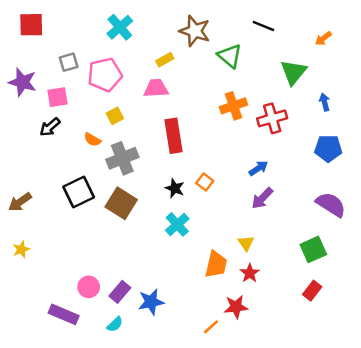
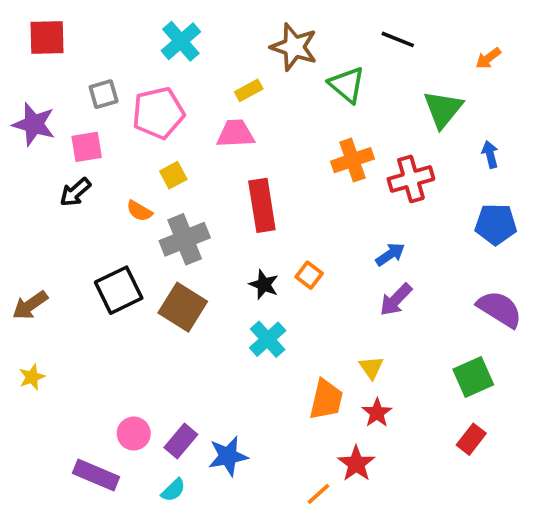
red star: (236, 307) -> (356, 464), turned -30

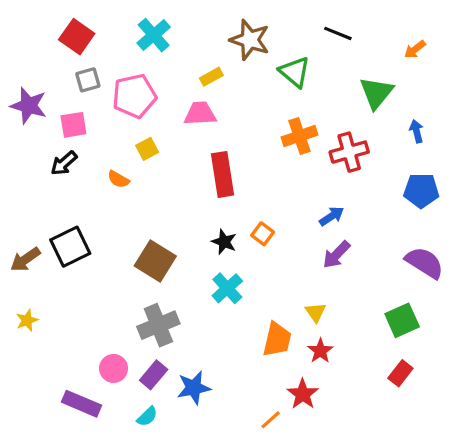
red square: (47, 38) -> (77, 37), moved, turned 36
gray cross: (185, 239) -> (158, 325), moved
black square: (119, 290) -> (70, 247), moved

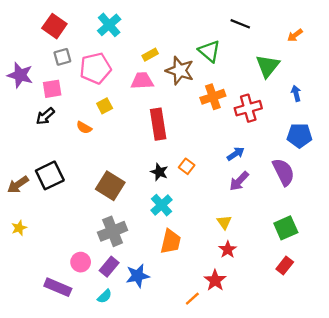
brown star: (250, 40) -> (180, 71), moved
purple semicircle: (425, 263) -> (284, 172), moved, turned 32
orange trapezoid: (277, 340) -> (171, 242), moved

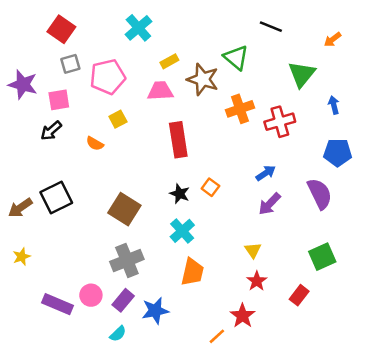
cyan cross: (109, 25) -> (138, 28), moved
red rectangle: (285, 266) -> (299, 295), moved
purple rectangle: (58, 287) -> (58, 304), moved

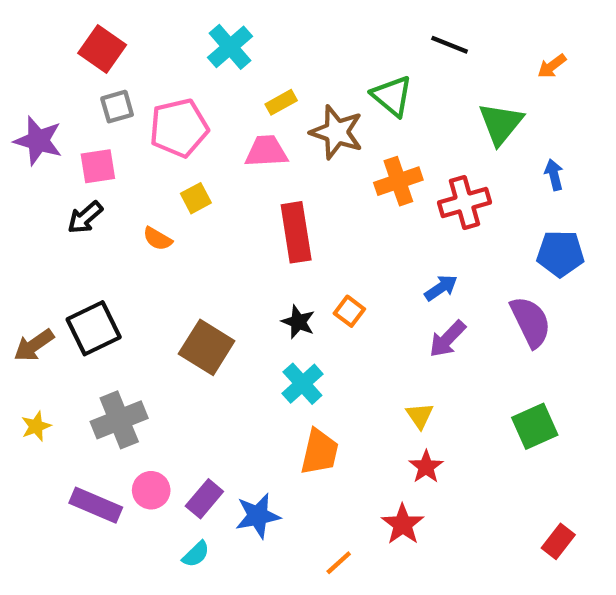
gray cross: (127, 260) -> (119, 420), moved
red rectangle: (299, 295) -> (558, 541), moved
orange line: (217, 336) -> (339, 563), moved

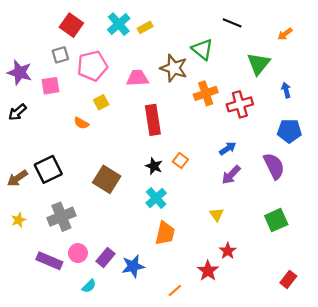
red square: (102, 49) -> (71, 25), moved
yellow rectangle: (281, 102) -> (145, 27), moved
black arrow: (85, 217) -> (17, 112), moved
red star: (426, 467) -> (228, 251), moved
cyan semicircle: (196, 554) -> (89, 286), moved

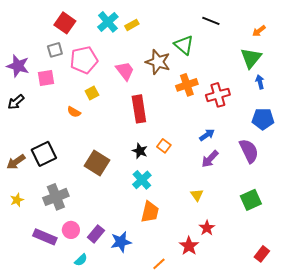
green triangle: (259, 64) -> (251, 58), moved
pink trapezoid: (137, 78) -> (125, 71), turned 55

